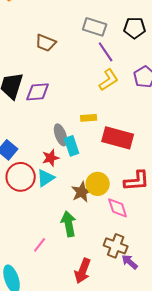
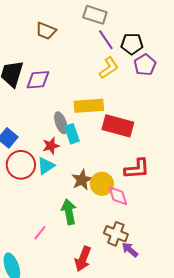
black pentagon: (135, 28) -> (132, 44), moved
yellow rectangle: (89, 118) -> (89, 106), size x1.8
yellow circle: (98, 184) -> (102, 184), moved

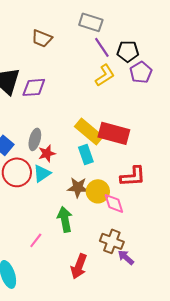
yellow rectangle: (89, 106) -> (89, 131), moved, turned 44
gray ellipse: (61, 123) -> (35, 139), moved, turned 35
cyan rectangle: (72, 134) -> (86, 154), moved
brown star: (82, 180) -> (78, 187), turned 30

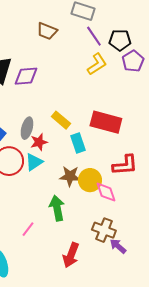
brown trapezoid: (42, 38) -> (47, 31), moved
yellow rectangle: (89, 131) -> (61, 120), moved, size x0.7

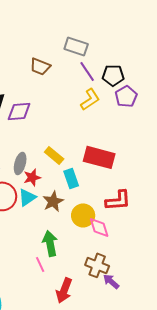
brown star: (70, 176) -> (53, 201), moved, turned -30
pink line: (28, 229) -> (40, 264), moved, turned -63

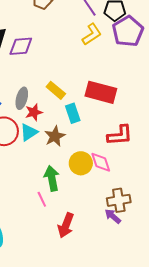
purple pentagon: (126, 96) -> (128, 31), size x1.4
yellow circle: (83, 215) -> (81, 163), moved
brown cross: (97, 265) -> (119, 200), moved, turned -30

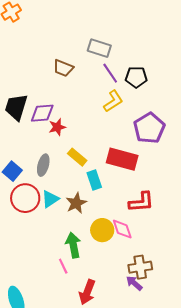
purple pentagon: (128, 31) -> (149, 128), moved
red star: (34, 112) -> (57, 127), moved

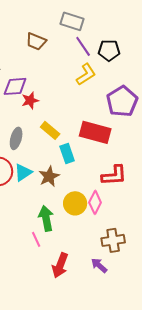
pink diamond: (122, 229) -> (95, 202), turned 45
purple arrow: (134, 283) -> (99, 265), moved

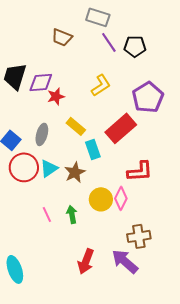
yellow L-shape: (86, 74) -> (101, 85), moved
red rectangle: (95, 132) -> (121, 128), turned -56
green arrow: (46, 218) -> (72, 214), size x0.7
pink line: (36, 239) -> (47, 214), moved
purple arrow: (99, 265) -> (125, 261), size x1.6

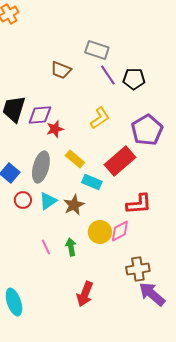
gray ellipse: (42, 134) -> (41, 167), size x1.4
cyan rectangle: (93, 149) -> (92, 182), turned -48
red circle: (24, 167) -> (23, 200), size x0.6
pink diamond: (121, 198) -> (120, 231), turned 35
purple arrow: (125, 261) -> (152, 294), moved

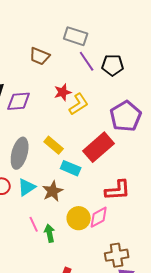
red star: (55, 129) -> (63, 92), moved
pink line: (46, 247) -> (34, 224), moved

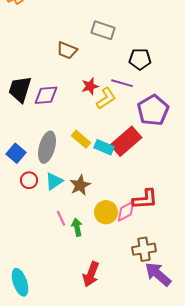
purple line: (87, 61) -> (122, 83), moved, turned -40
cyan rectangle: (71, 168) -> (104, 147), moved
red L-shape: (118, 190) -> (145, 199), moved

